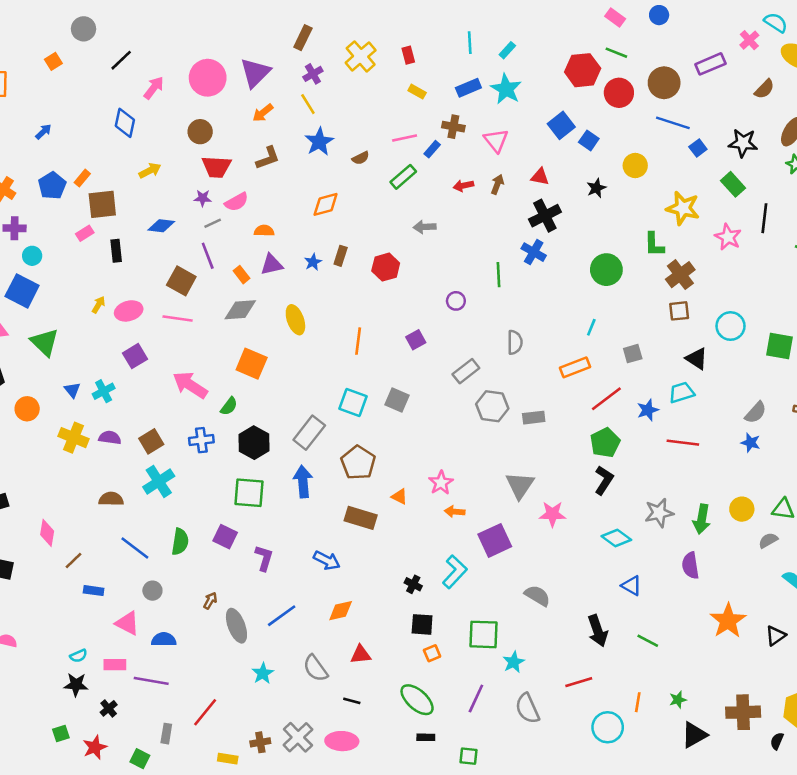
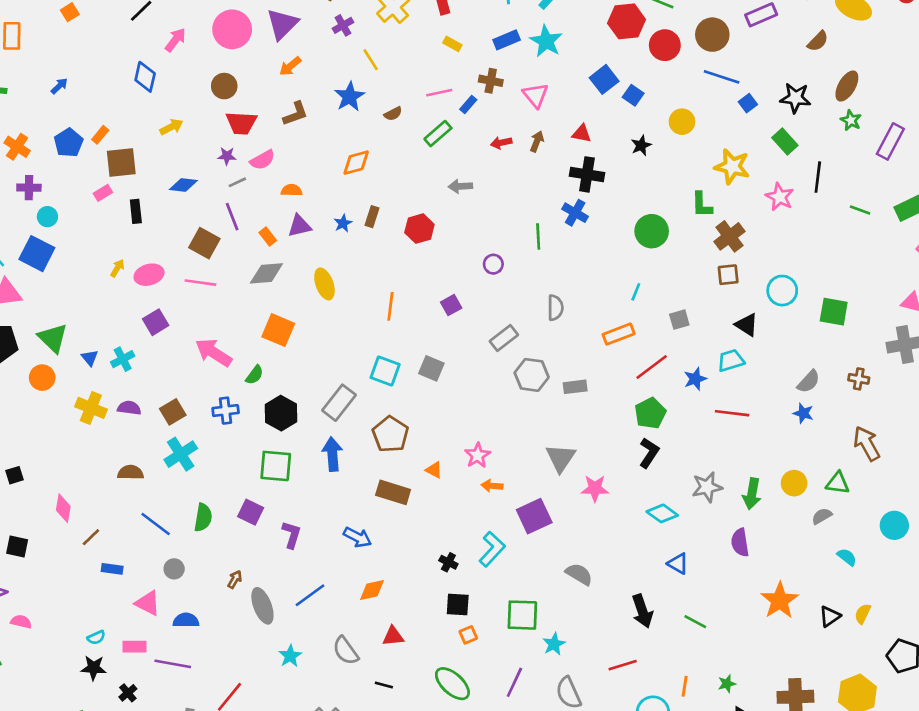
yellow line: (308, 104) -> (371, 60), moved
black cross: (545, 216) -> (587, 174), turned 36
green triangle: (45, 342) -> (53, 338), moved

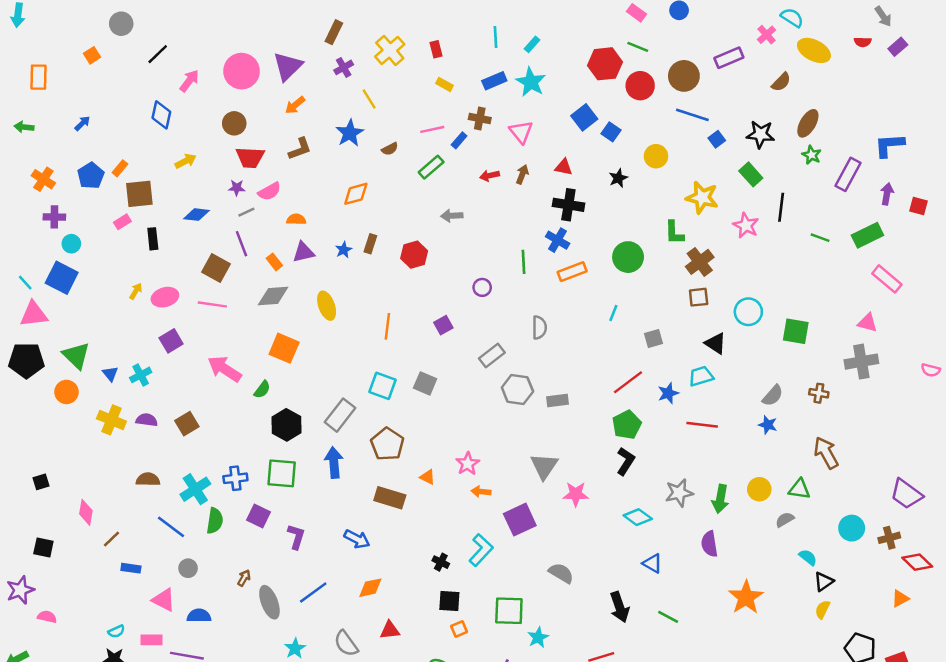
orange rectangle: (619, 334) -> (572, 272), moved
blue cross: (226, 411) -> (235, 478), moved
cyan cross: (181, 454) -> (195, 489), moved
black triangle: (830, 616) -> (824, 582), moved

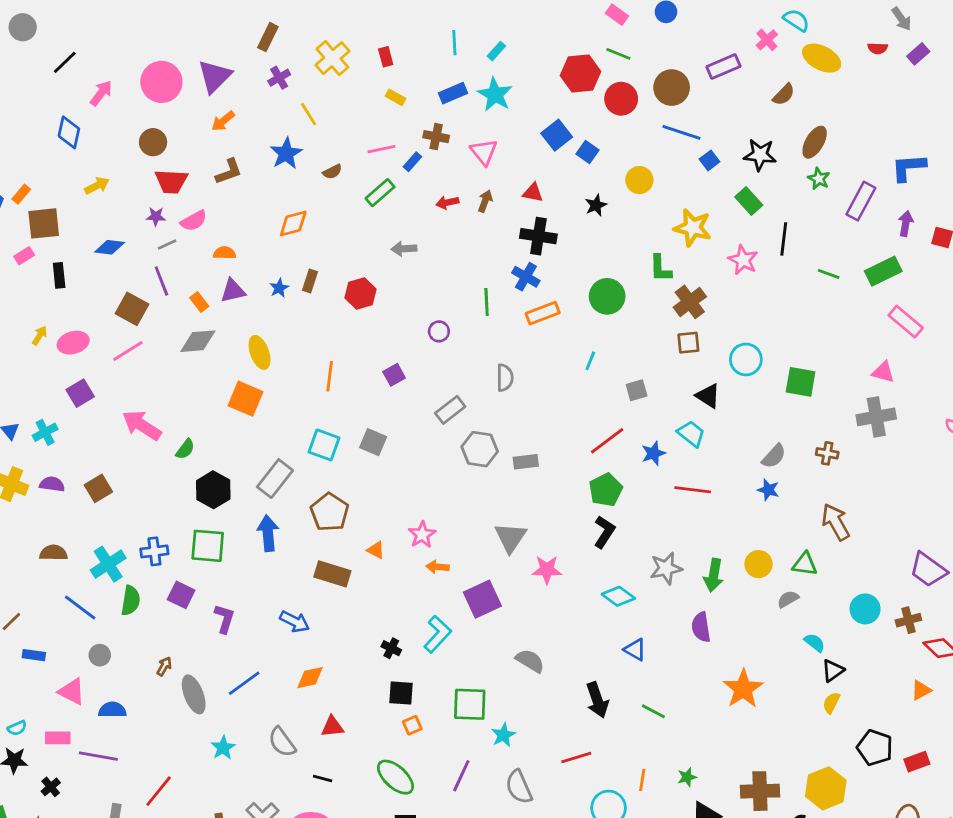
pink line: (212, 304) -> (128, 351), turned -40
orange square: (284, 348) -> (246, 399), moved
cyan trapezoid: (701, 376) -> (691, 434), turned 55

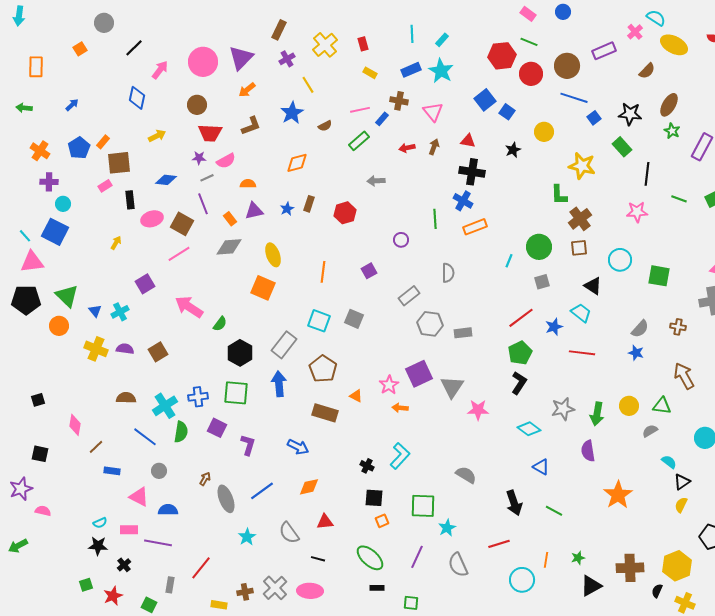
pink star: (743, 260) -> (637, 212), moved, turned -30
green circle: (607, 296) -> (539, 247), moved
pink ellipse: (73, 343) -> (152, 219), moved
purple square: (482, 599) -> (419, 374), moved

